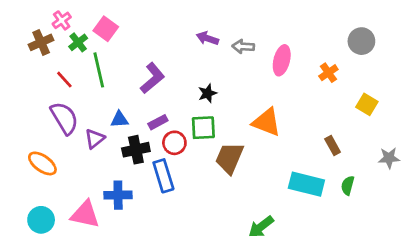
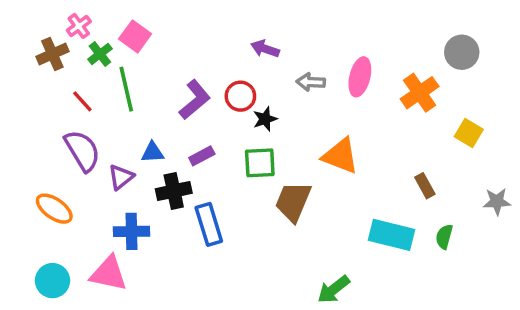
gray arrow: (243, 47) -> (311, 82), moved
orange cross: (328, 73) -> (420, 93), size x1.5
red circle: (174, 143) -> (240, 96), moved
blue cross: (118, 195) -> (132, 231), moved

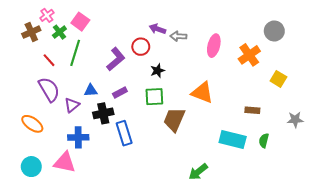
gray arrow: (311, 82) -> (178, 36), moved
green line: (126, 89) -> (75, 53), turned 30
red circle: (240, 96) -> (141, 47), moved
brown rectangle: (425, 186) -> (252, 110), turned -56

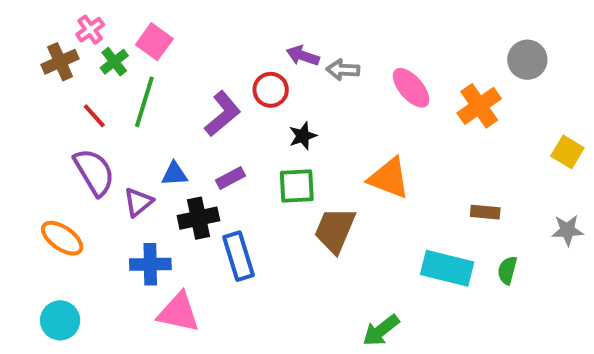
pink ellipse: (214, 46) -> (411, 88), turned -55
yellow square: (278, 79) -> (567, 152), moved
pink triangle: (65, 162) -> (178, 312), moved

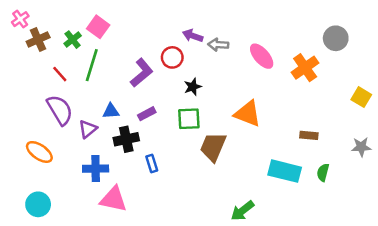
pink cross: (90, 30) -> (20, 19), moved
blue rectangle: (239, 256) -> (152, 163), size x0.6

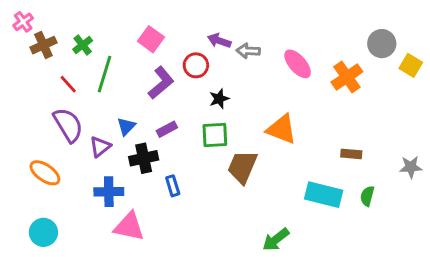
pink square: (98, 27) -> (151, 39), moved
yellow square: (361, 97) -> (411, 65), moved
blue triangle: (111, 111) -> (126, 126), turned -42

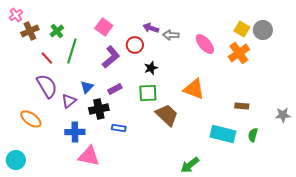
yellow square: (411, 65) -> (242, 29), moved
brown trapezoid: (242, 167) -> (167, 115), turned 110
blue rectangle: (173, 186) -> (119, 128), turned -64
cyan circle: (43, 232) -> (16, 160), moved

